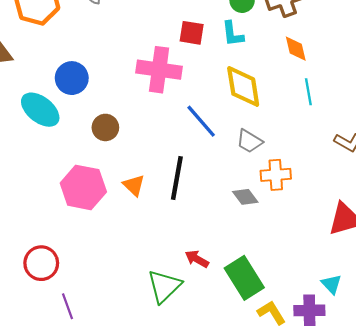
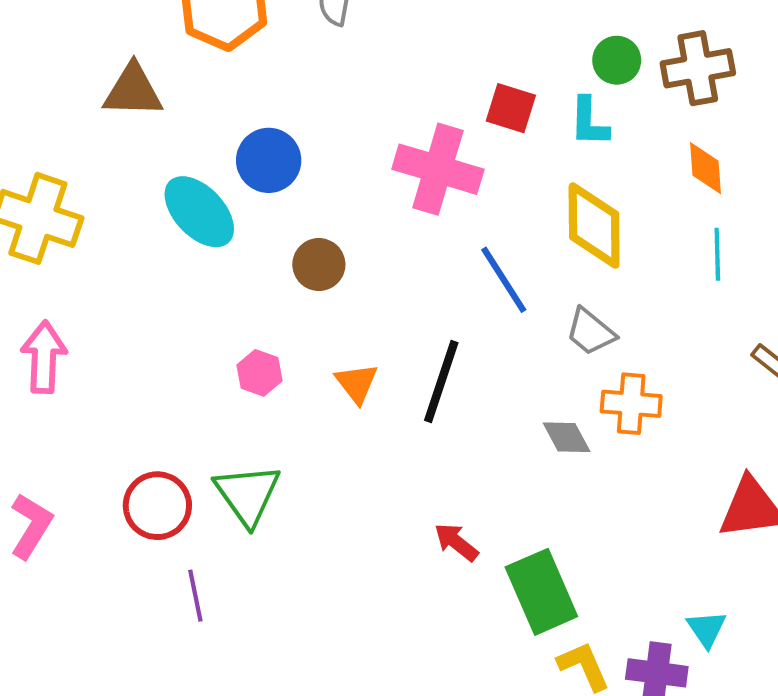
pink hexagon: (83, 187) -> (259, 373), size x0.5
green triangle: (164, 286) -> (247, 494), moved, turned -30

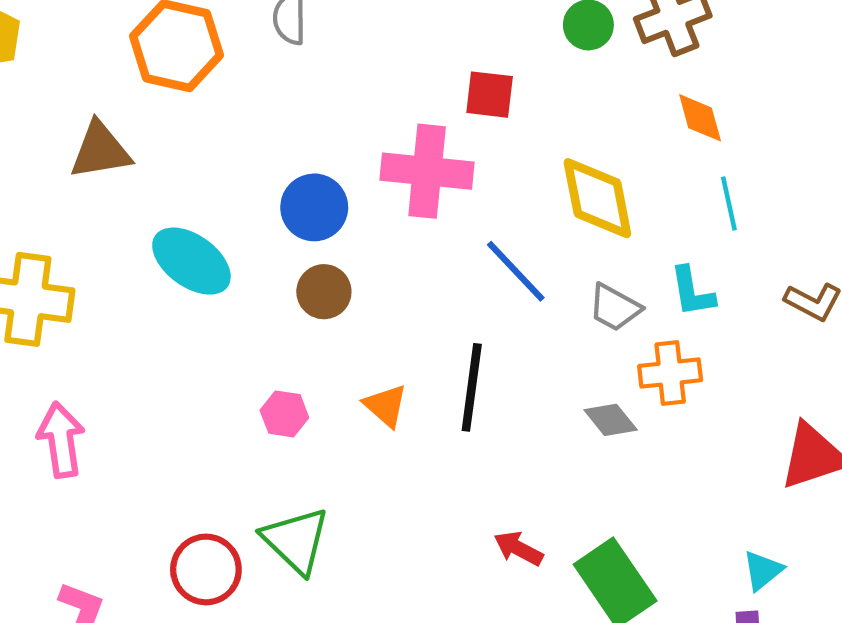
cyan L-shape: (589, 122) -> (692, 292), moved
blue circle: (269, 160) -> (314, 207), moved
cyan triangle: (707, 629) -> (763, 570), moved, turned 36

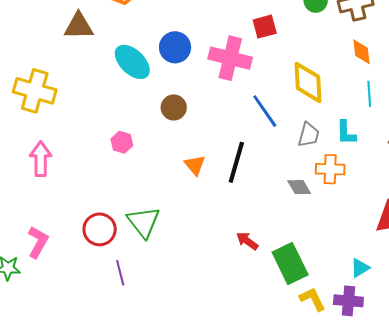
red square: (490, 95) -> (265, 27), turned -30
blue circle: (314, 207) -> (175, 47), moved
cyan ellipse: (191, 261) -> (132, 62), moved
gray trapezoid: (615, 308) -> (309, 135), turned -112
pink hexagon: (284, 414) -> (122, 142), moved

